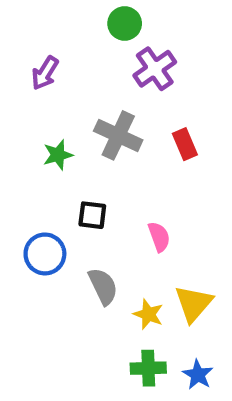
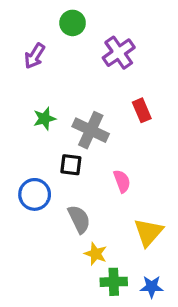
green circle: (125, 23) -> (73, 23), moved
gray cross: (118, 135) -> (91, 130), moved
yellow star: (148, 314) -> (96, 254), moved
blue star: (198, 375) -> (152, 287), turned -30

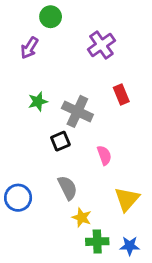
green circle: (73, 23) -> (51, 17), moved
black square: (71, 165) -> (60, 141), turned -30
blue circle: (35, 194) -> (18, 198), moved

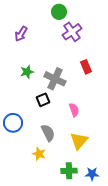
green circle: (51, 17) -> (59, 12), moved
blue circle: (18, 198) -> (13, 123), moved
yellow triangle: (127, 199) -> (79, 141), moved
yellow star: (82, 217) -> (39, 154), moved

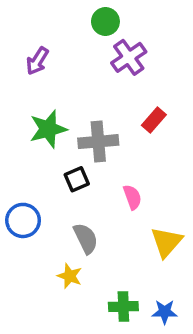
red rectangle: (86, 67) -> (154, 120), turned 64
green star: (27, 72) -> (48, 129), size x1.5
gray cross: (55, 79) -> (98, 142), turned -30
yellow triangle: (79, 141) -> (166, 242), moved

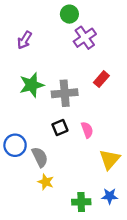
black square: (77, 179) -> (60, 128), moved
gray semicircle: (86, 238) -> (40, 157), moved
blue star: (165, 312) -> (110, 196), moved

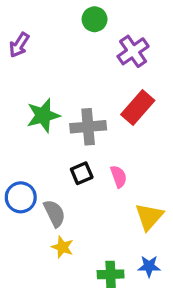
purple cross: (85, 38) -> (133, 51), moved
purple arrow: (25, 40) -> (19, 45), moved
red rectangle: (101, 79) -> (138, 107), size x1.5

